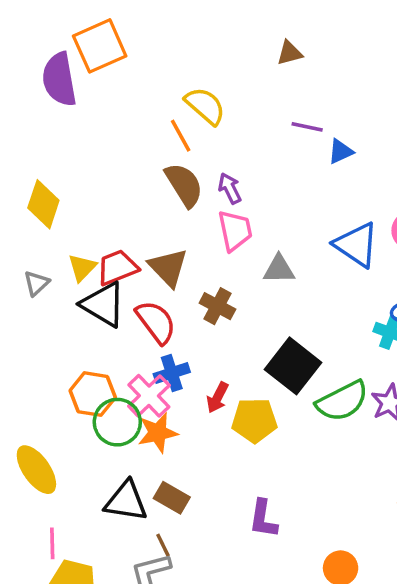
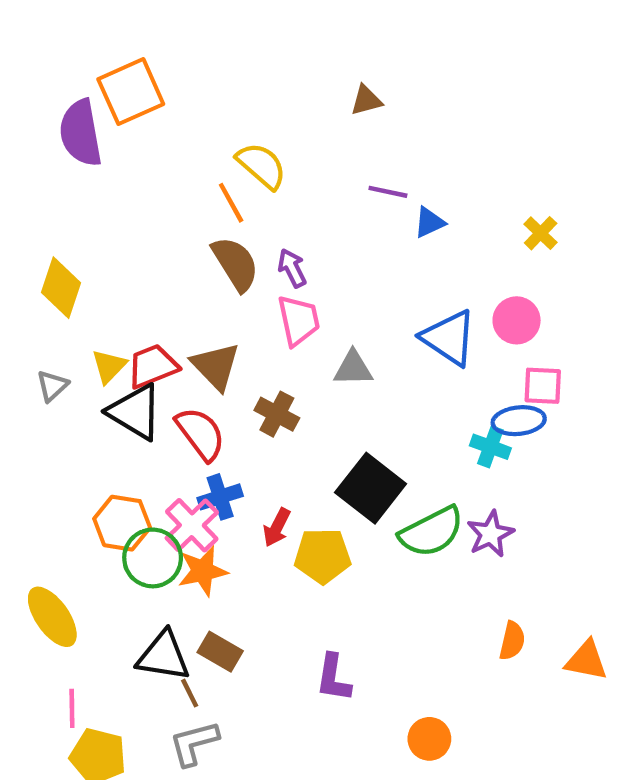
brown line: (163, 545) -> (190, 693), moved

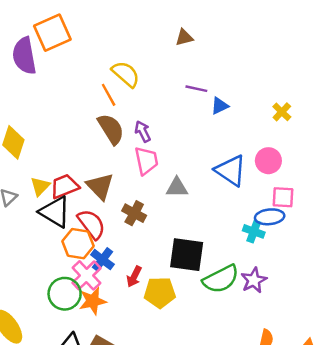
black square: (371, 488) -> (187, 255), turned -30
blue cross: (220, 497) -> (102, 260), turned -35
orange hexagon: (122, 523) -> (78, 244), moved

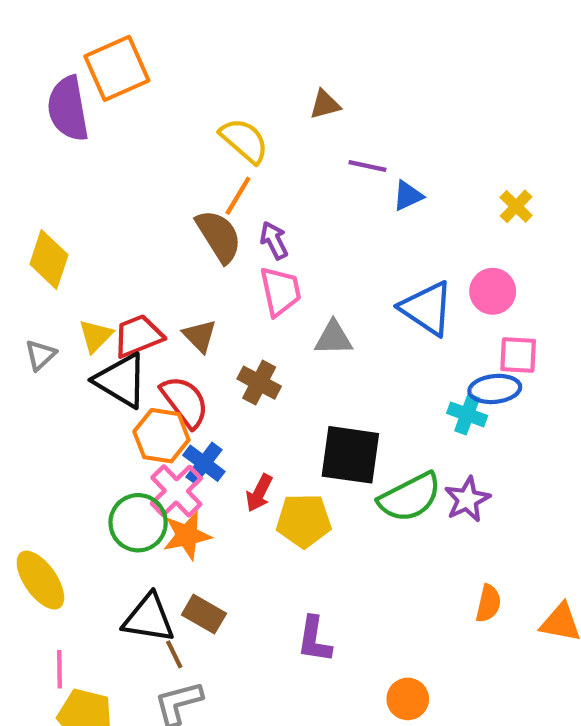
brown triangle: (184, 37) -> (325, 104), moved
orange line: (109, 95) -> (238, 196), moved, turned 60
brown triangle: (100, 186) -> (200, 336), size x0.7

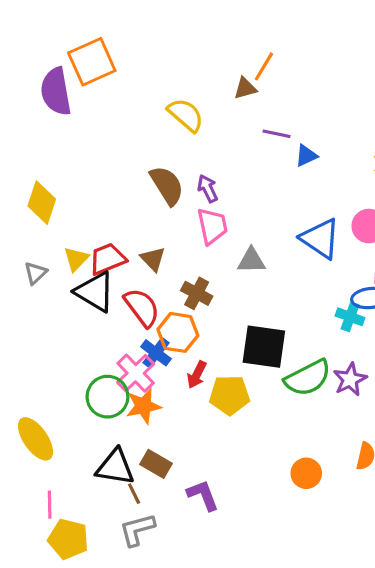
orange line: (238, 196) -> (264, 66), moved
orange hexagon: (161, 436) -> (178, 332), moved
purple L-shape: (314, 640) -> (203, 495), moved, turned 150
orange circle: (408, 699) -> (306, 473), moved

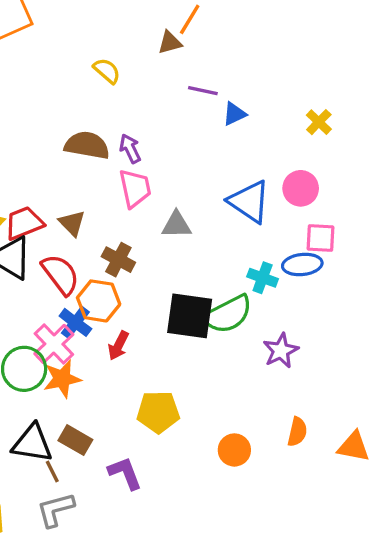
yellow semicircle: (186, 115) -> (107, 71), size x0.7
brown semicircle: (167, 185) -> (87, 145), turned -48
cyan cross: (350, 317) -> (263, 278), moved
green semicircle: (308, 378) -> (228, 314), moved
yellow pentagon: (230, 395) -> (158, 412), moved

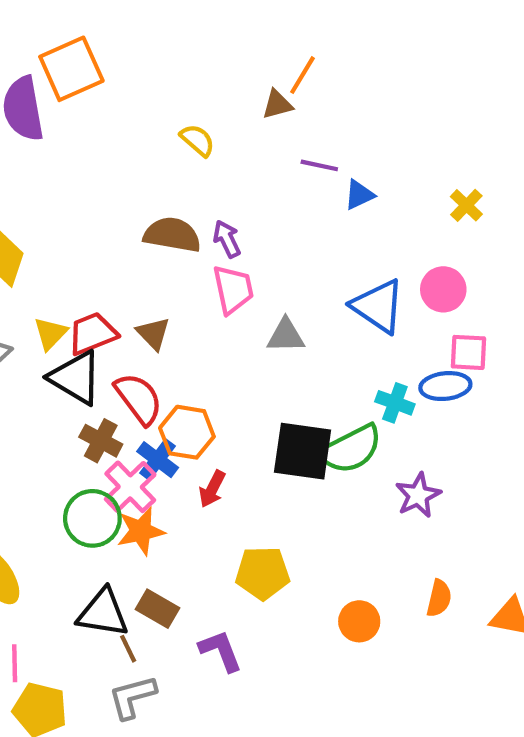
brown cross: (118, 260) -> (101, 441), moved

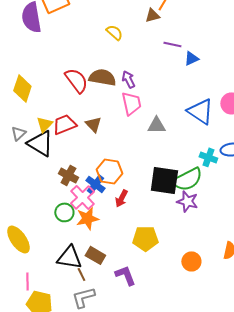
black triangle: (76, 378) -> (40, 143), moved
red semicircle: (139, 399) -> (76, 80), moved
purple star: (418, 495) -> (187, 201), moved, turned -30
green circle: (92, 518) -> (64, 212), size x0.7

